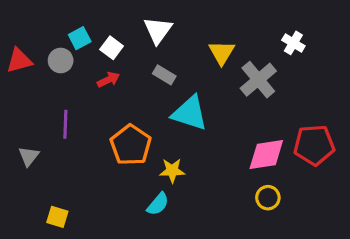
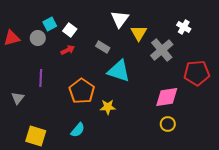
white triangle: (158, 30) -> (120, 19), moved
red pentagon: (314, 145) -> (197, 73), moved
cyan semicircle: (158, 204) -> (78, 130), moved
yellow square: (57, 217) -> (36, 136), size x1.5

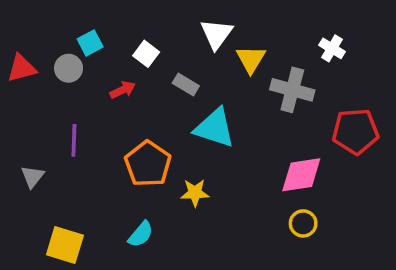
white square: (70, 30) -> (146, 54), moved
gray cross: (162, 50) -> (292, 90), turned -35

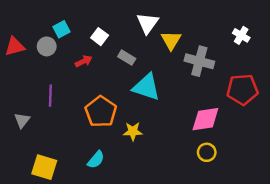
white cross: (332, 48) -> (241, 35), moved

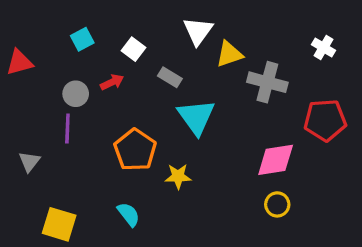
yellow triangle: (171, 40) -> (229, 54), turned 40
gray circle: (47, 46) -> (76, 94), moved
cyan triangle: (146, 87) -> (196, 117), turned 36
cyan semicircle: (96, 160) -> (129, 214), turned -78

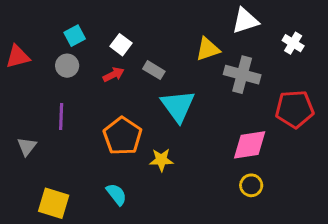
white triangle: (198, 31) -> (245, 21), moved, turned 36
red arrow: (112, 82) -> (113, 75), moved
gray circle: (76, 94) -> (67, 66), moved

